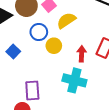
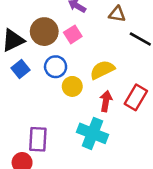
yellow semicircle: (66, 21) -> (102, 70), moved
blue square: (13, 52) -> (20, 69), moved

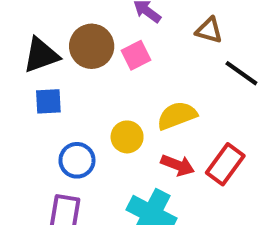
blue circle: (56, 67) -> (77, 160), moved
blue square: (20, 69) -> (48, 101), turned 30
red arrow: (106, 101) -> (178, 165), turned 96

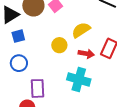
blue circle: (77, 160) -> (19, 63), moved

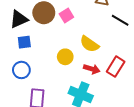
yellow semicircle: (81, 30) -> (89, 44), turned -120

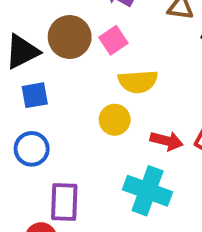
yellow semicircle: (89, 44) -> (138, 82), moved, turned -36

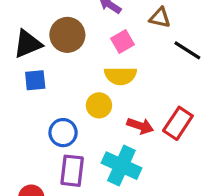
pink square: (113, 40) -> (122, 41), moved
blue circle: (32, 149) -> (63, 133), moved
purple rectangle: (64, 202) -> (72, 171), moved

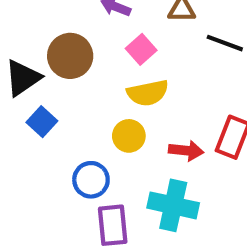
blue square: (35, 80) -> (42, 122), turned -30

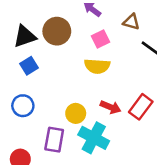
yellow circle: (129, 136) -> (76, 113), moved
blue circle: (91, 180) -> (23, 106), moved

